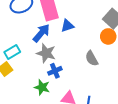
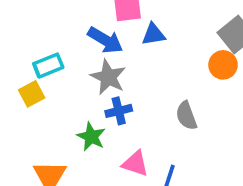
blue arrow: (41, 33) -> (105, 40), turned 72
gray semicircle: (92, 58) -> (186, 116), moved

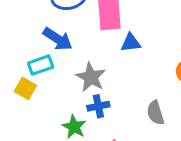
blue arrow: (105, 40) -> (58, 39), moved
yellow square: (32, 94) -> (25, 88), turned -35

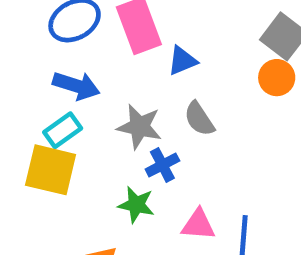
yellow square: (25, 88) -> (51, 170), size x1.6
gray semicircle: (155, 113) -> (199, 119), moved

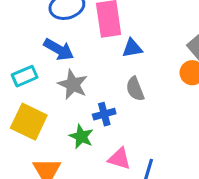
gray star: (139, 127) -> (73, 84), moved
cyan rectangle: (63, 130) -> (25, 76), moved
yellow square: (51, 170) -> (29, 122), moved

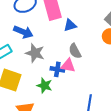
blue cross: (104, 114) -> (57, 69), turned 32
pink triangle: (119, 159) -> (68, 66), moved

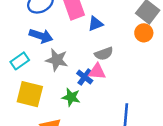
gray semicircle: (75, 51) -> (104, 54), turned -77
blue cross: (57, 69) -> (85, 77), turned 32

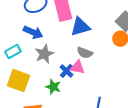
blue triangle: (96, 24) -> (80, 27), size x1.5
gray semicircle: (104, 54) -> (85, 53), turned 35
gray star: (57, 60) -> (44, 54), turned 30

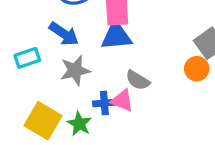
blue triangle: (80, 27) -> (116, 36), moved
blue cross: (67, 71) -> (104, 103), turned 32
yellow square: (18, 81) -> (43, 121), moved

